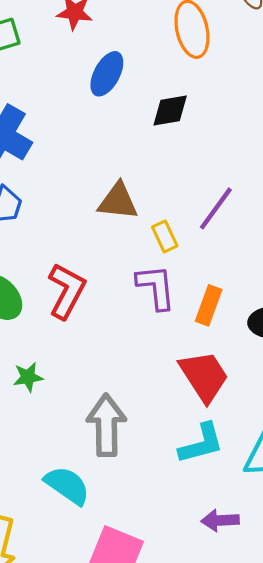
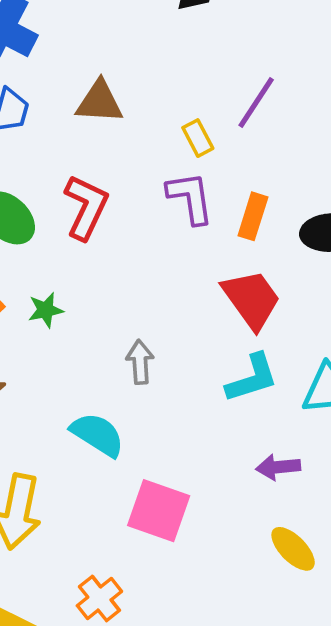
brown triangle: (118, 201) -> (99, 102), moved
gray arrow: (106, 425) -> (140, 362), size x0.6

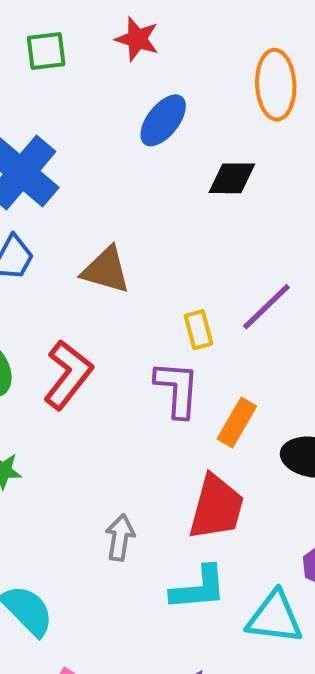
red trapezoid: (251, 299) -> (216, 507), turned 38
gray arrow: (140, 362) -> (120, 537), moved

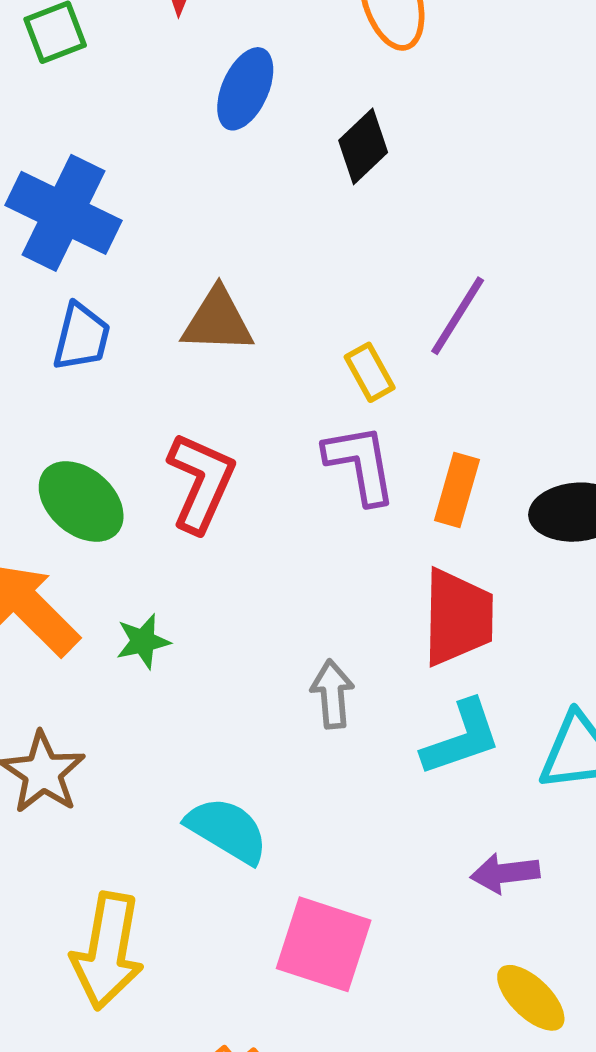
black diamond: (232, 178) -> (363, 146), turned -30

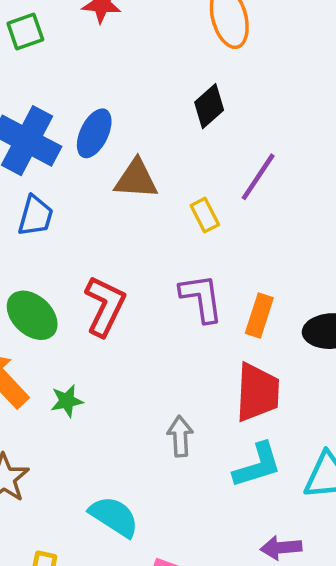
blue ellipse: (245, 89) -> (94, 133), moved
purple line: (458, 316) -> (258, 177), moved
brown triangle: (218, 321) -> (136, 179), moved
yellow rectangle: (370, 372) -> (205, 215), moved

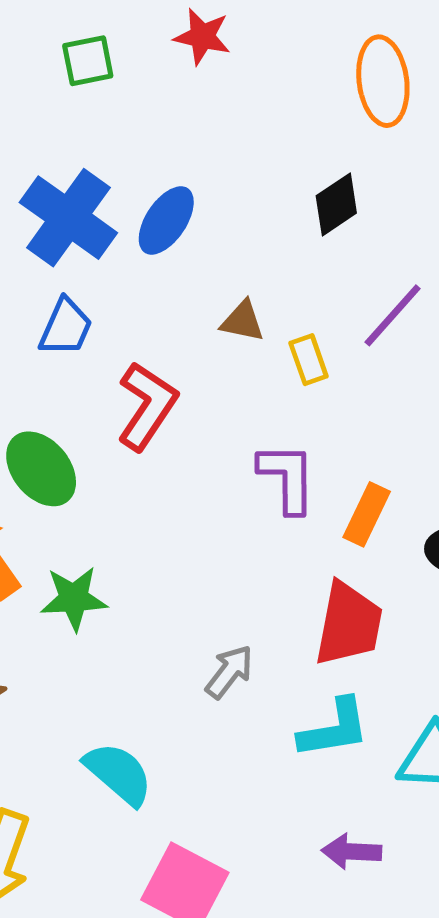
brown triangle: (136, 179) -> (243, 321), moved, size x0.7
red L-shape: (105, 306) -> (147, 406), moved
green star: (67, 401) -> (74, 598), size x1.4
gray arrow: (180, 436) -> (229, 672), turned 33

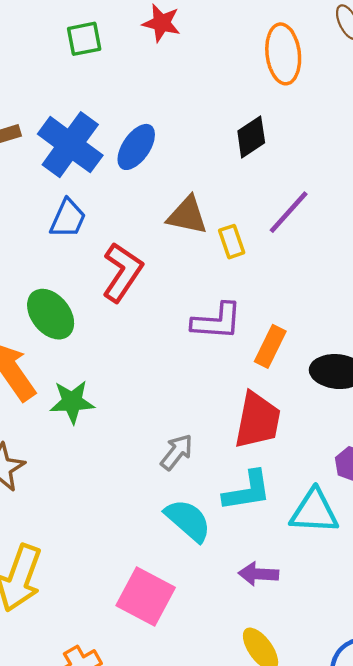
brown triangle: (243, 321) -> (187, 215), size x1.4
purple L-shape: (287, 478) -> (217, 321), turned 94
cyan semicircle: (119, 774) -> (188, 520), moved

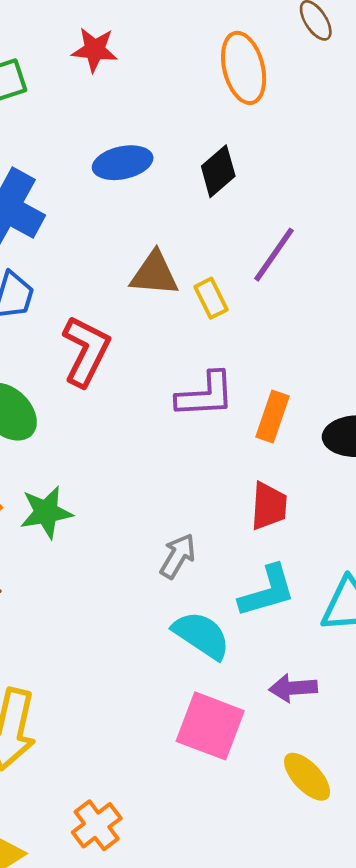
blue ellipse: (136, 147) -> (123, 163), moved, turned 51
red trapezoid: (258, 420) -> (269, 506), size x0.7
pink square: (146, 597) -> (210, 726), moved

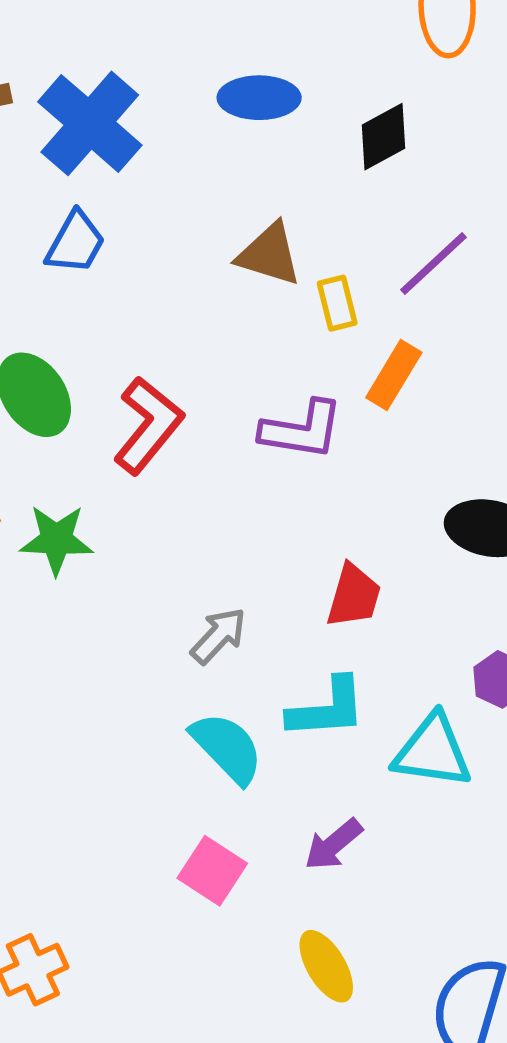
red L-shape: (86, 351) -> (148, 425), moved
orange rectangle: (273, 417) -> (394, 375), moved
purple arrow: (293, 688) -> (333, 844), turned -48
pink square: (210, 726) -> (212, 871), size x0.7

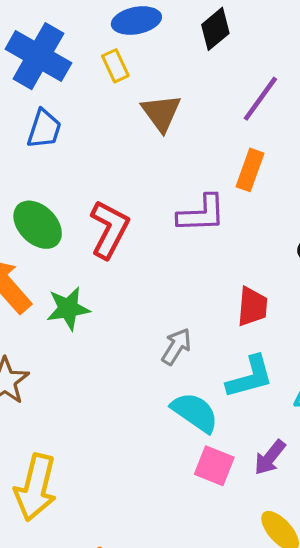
brown triangle: (269, 254) -> (161, 113), turned 48
yellow rectangle: (337, 303) -> (115, 66), moved
pink square: (212, 871) -> (214, 466), moved

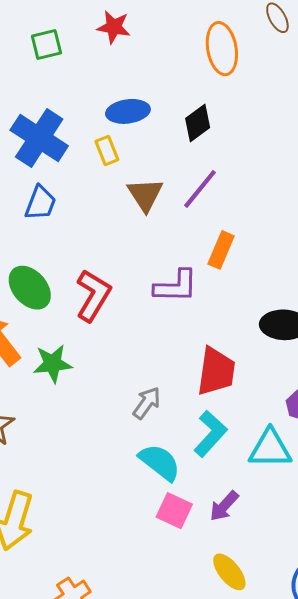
purple line: (260, 99) -> (200, 189), moved
red trapezoid: (252, 307) -> (216, 371), size x1.4
cyan L-shape: (250, 377) -> (210, 434), turned -36

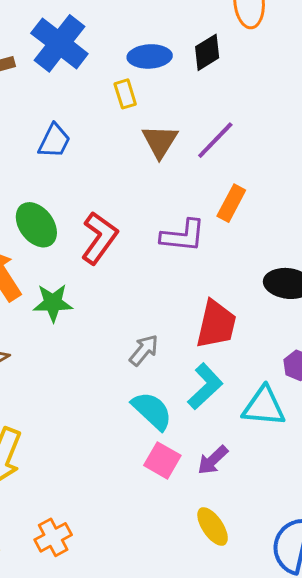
black diamond: (198, 123) -> (207, 52), moved
blue cross: (39, 138) -> (59, 43), moved

